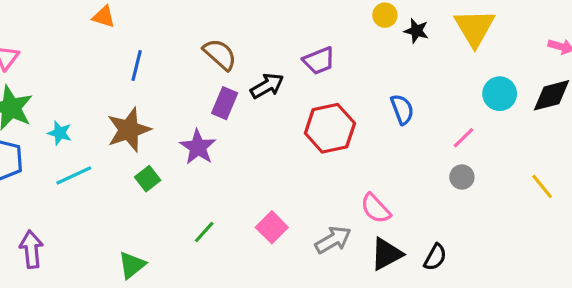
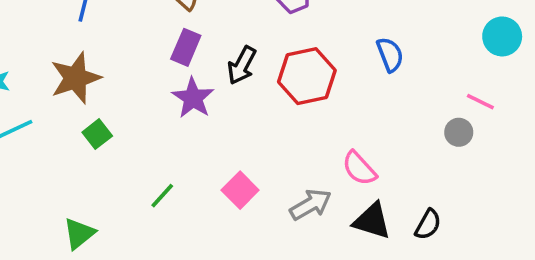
black arrow: (267, 86) -> (242, 65), moved, turned 148
pink line: (464, 138) -> (480, 102), moved, turned 70
purple star: (198, 147) -> (193, 98), moved
black triangle: (386, 254) -> (372, 221), turned 45

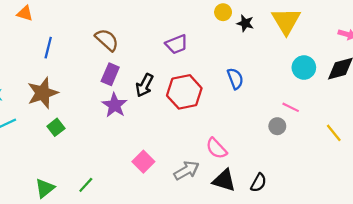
green line: (162, 196) -> (86, 185), moved

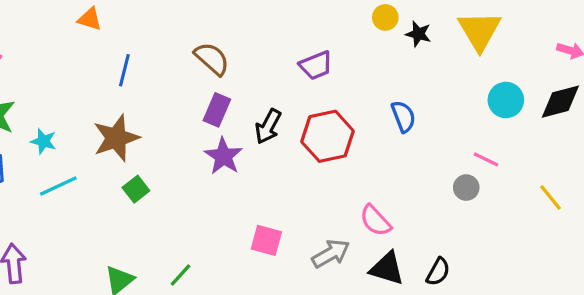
pink square: (143, 162) -> (266, 240), turned -30

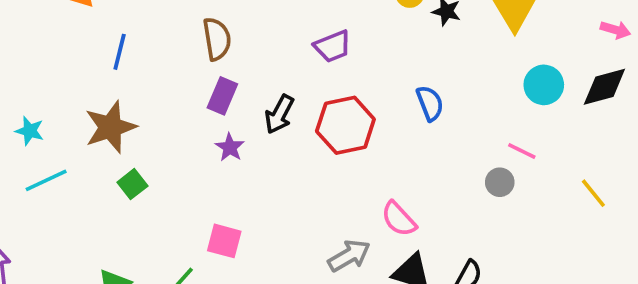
brown semicircle: (212, 59) -> (217, 39), turned 39
purple star: (223, 156) -> (230, 147), size x0.7
pink square: (266, 240) -> (224, 241), moved

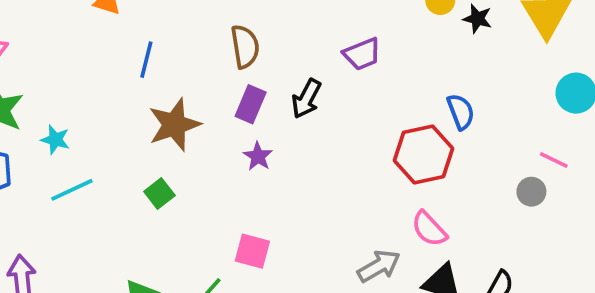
black arrow: (279, 114) -> (306, 99), moved
red hexagon: (345, 125) -> (424, 154), moved
brown star: (110, 127) -> (174, 125), moved

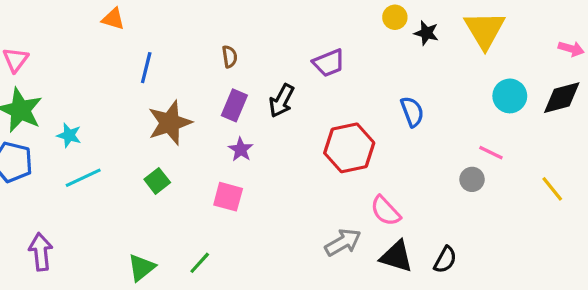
brown semicircle: (245, 47) -> (230, 57), size x0.6
red hexagon: (424, 154) -> (349, 148), moved
pink square: (252, 251) -> (228, 197), moved

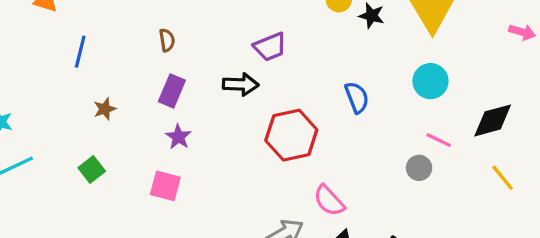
cyan circle: (510, 96) -> (430, 81), moved
black diamond: (562, 98) -> (493, 120), moved
black arrow: (282, 101) -> (241, 84), moved, turned -116
brown star: (170, 123) -> (105, 109), size x0.5

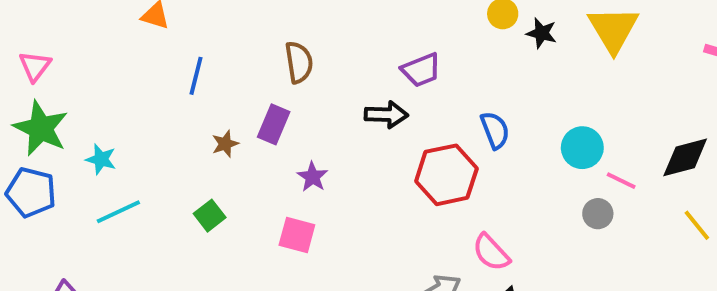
brown semicircle: (167, 40) -> (299, 62), size x1.5
cyan circle: (430, 81) -> (582, 148), moved
purple rectangle: (172, 91) -> (274, 124), moved
blue semicircle: (357, 97) -> (495, 130), moved

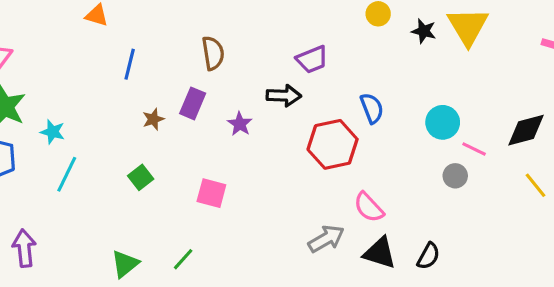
black star: (542, 33) -> (424, 31), moved
purple star: (312, 177) -> (240, 124), moved
cyan line: (118, 212) -> (67, 174), turned -39

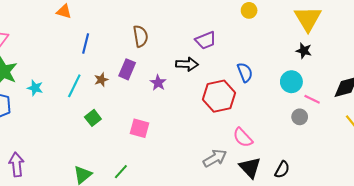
black star: (424, 31) -> (304, 51), moved
cyan line: (67, 174) -> (74, 86), moved
black triangle: (380, 253) -> (250, 167), turned 30

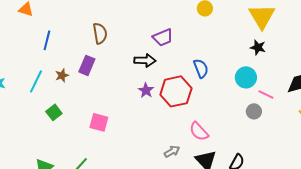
purple star: (158, 83) -> (146, 90), moved
gray arrow: (215, 158) -> (172, 151), size x0.7

